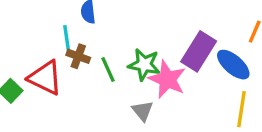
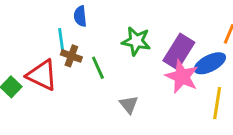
green star: (144, 65) -> (136, 41), moved
blue ellipse: (233, 65) -> (210, 63), turned -68
pink star: (167, 79) -> (182, 77), moved

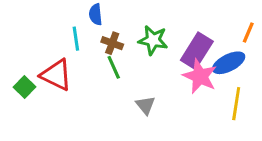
brown cross: (71, 56) -> (112, 43), moved

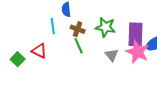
purple rectangle: (197, 51) -> (135, 34), turned -30
red triangle: (56, 75) -> (39, 51), size x0.7
gray triangle: (145, 105) -> (112, 55), moved

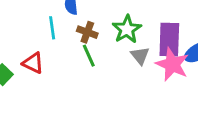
green star: (105, 27) -> (127, 29), turned 30
gray triangle: (112, 55) -> (140, 56), moved

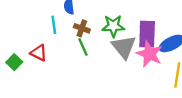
green star: (127, 29) -> (113, 26), turned 30
gray triangle: (140, 56) -> (124, 47), size x1.6

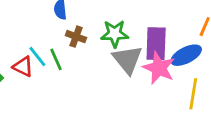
cyan line: (54, 25) -> (37, 57), moved, turned -30
green line: (83, 47) -> (56, 59), moved

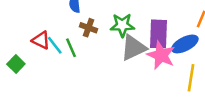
gray triangle: (127, 59) -> (134, 48), turned 44
red triangle: (23, 67) -> (41, 40), moved

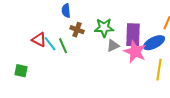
gray triangle: (134, 48) -> (113, 46), size x0.6
green square: (16, 64) -> (21, 71), moved, turned -32

